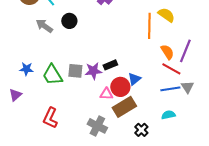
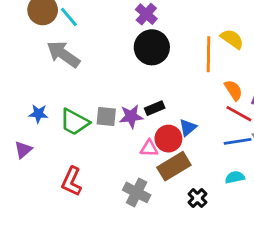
black circle: (69, 21) -> (152, 47), moved, size x1.6
gray arrow: (44, 26) -> (63, 54), size x1.4
green trapezoid: (52, 75) -> (74, 122), turned -30

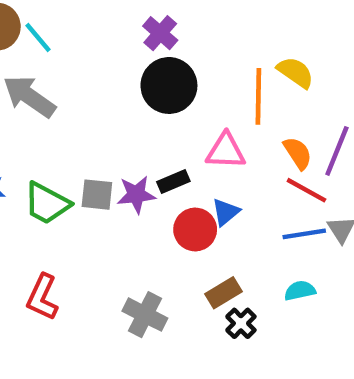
pink triangle: (149, 148) -> (226, 151), moved, size x1.4
brown rectangle: (174, 166) -> (223, 293), moved, size x0.7

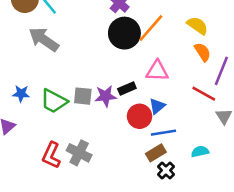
orange line: (258, 96) -> (151, 28), moved, turned 40
orange semicircle: (298, 153) -> (203, 52), moved
blue line: (304, 234) -> (163, 133), moved
gray cross: (145, 315) -> (79, 153), moved

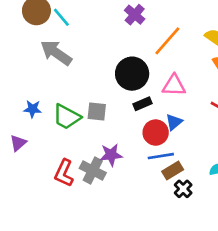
black circle: (124, 33) -> (132, 74), moved
purple star: (105, 96) -> (111, 155), moved
blue line: (163, 133) -> (161, 156), moved

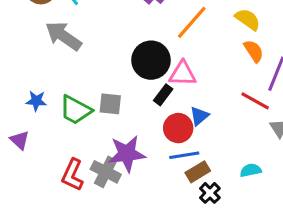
pink triangle: (174, 85) -> (183, 74), moved
black rectangle: (143, 104) -> (163, 95), turned -30
purple triangle: (18, 143) -> (20, 140), turned -36
purple star: (111, 155) -> (127, 154), size x1.4

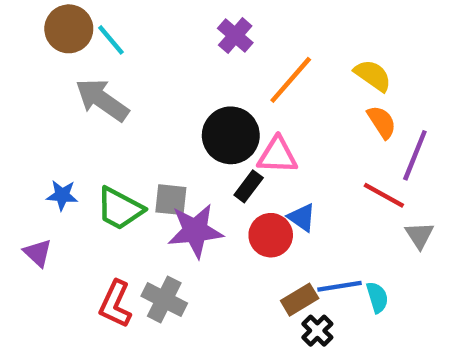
blue triangle: (199, 116) -> (302, 217), turned -45
purple star: (127, 154) -> (195, 231), moved
blue line: (184, 155) -> (339, 286), moved
cyan semicircle: (251, 170) -> (377, 297), turned 85

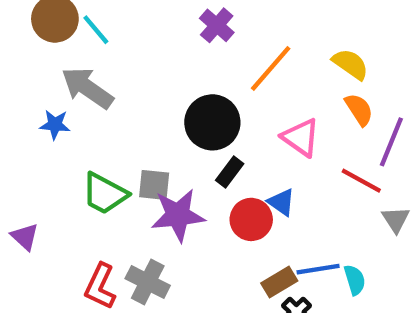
pink triangle: (277, 155) -> (301, 137), moved, turned 33
blue star: (62, 195) -> (55, 125), moved

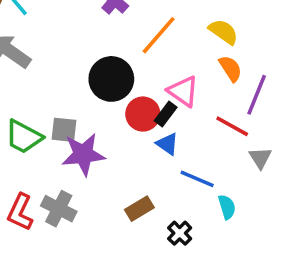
black rectangle: (230, 172) -> (166, 114), moved
red circle: (251, 219) -> (143, 114), moved
blue line: (318, 269) -> (197, 179), moved, turned 32
brown rectangle: (279, 282) -> (139, 209), moved

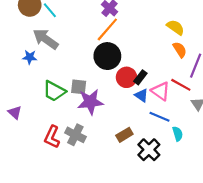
orange line: (159, 35) -> (107, 29), moved
pink triangle: (183, 91) -> (161, 91), moved
black cross: (180, 233) -> (149, 150), size x1.5

